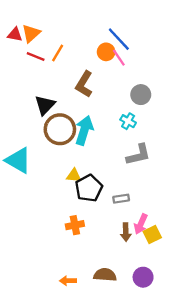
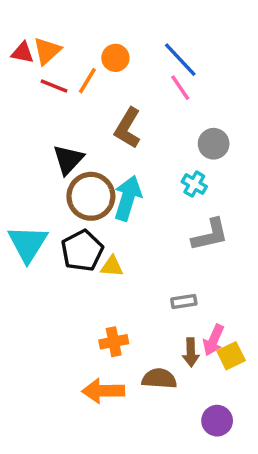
orange circle: (106, 52) -> (115, 58), moved
cyan triangle: (18, 160) -> (28, 244), turned 32
black pentagon: (89, 188) -> (82, 251), moved
brown semicircle: (105, 275) -> (159, 379), moved
orange arrow: (68, 281) -> (103, 391), moved, size x1.6

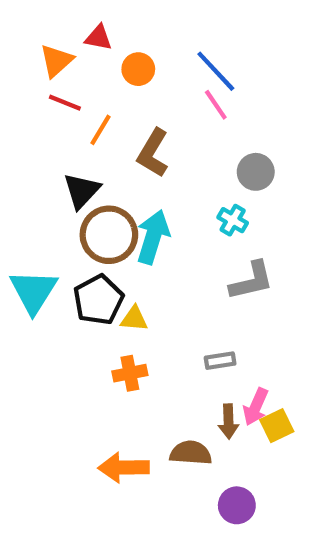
red triangle: (23, 53) -> (98, 38), moved
orange line: (87, 81) -> (101, 130), moved
orange cross: (114, 342) -> (130, 373), moved
purple circle: (217, 421) -> (237, 505), moved

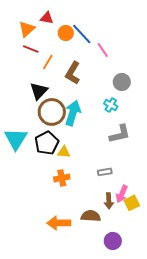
blue line: (216, 71) -> (82, 34), moved

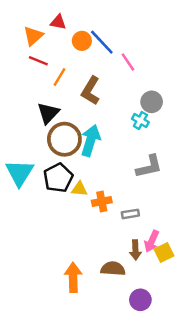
cyan cross: (111, 105) -> (140, 121), moved
orange cross: (62, 178) -> (102, 201), moved
orange arrow: (59, 223) -> (73, 277), turned 90

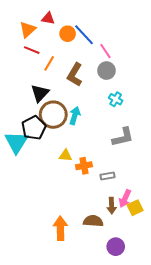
gray circle: (152, 102) -> (106, 71), moved
cyan arrow: (91, 140) -> (75, 116), size x0.7
black pentagon: (58, 178) -> (34, 128), moved

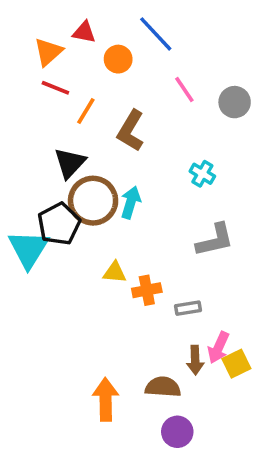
blue line: (84, 35) -> (156, 34), moved
gray circle: (106, 71) -> (235, 102), moved
purple circle: (116, 247) -> (177, 432), moved

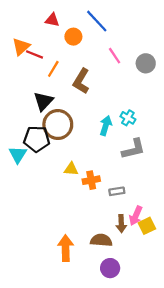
orange triangle: (48, 52) -> (21, 47), moved
cyan cross: (202, 174) -> (128, 118), moved
cyan arrow: (131, 202) -> (106, 126), moved
black pentagon: (59, 224) -> (37, 139), turned 30
cyan triangle: (29, 249) -> (18, 155), size x0.7

